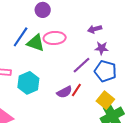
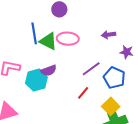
blue line: (21, 37) -> (34, 33), turned -50
purple star: (102, 48) -> (127, 52), moved
purple semicircle: (64, 92) -> (49, 71), moved

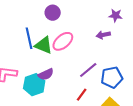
pink ellipse: (68, 39) -> (63, 41), turned -40
purple star: (127, 52) -> (116, 16), moved
blue pentagon: (114, 78) -> (112, 77), turned -30

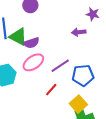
pink ellipse: (63, 41) -> (33, 62), moved
purple semicircle: (46, 74) -> (31, 43), moved

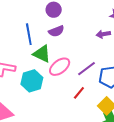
green triangle: (18, 37) -> (42, 54), moved
purple semicircle: (31, 43) -> (56, 31), moved

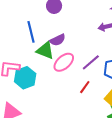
purple semicircle: (56, 31) -> (58, 40), moved
cyan hexagon: (32, 81) -> (25, 78), moved

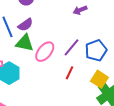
purple semicircle: (58, 40) -> (25, 25), moved

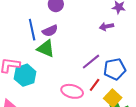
pink ellipse: (45, 52) -> (72, 91), moved, turned 55
red line: (69, 73) -> (95, 85), moved

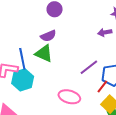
blue line: (32, 30) -> (22, 59), moved
red line: (95, 85) -> (102, 86), moved

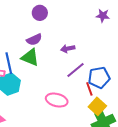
purple arrow: (105, 32) -> (68, 49), moved
red line: (102, 86) -> (89, 89), turned -56

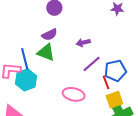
yellow square: (97, 106) -> (114, 100), turned 30

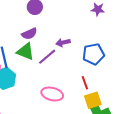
purple line: (92, 64) -> (47, 57), moved
blue pentagon: (115, 71) -> (93, 54), moved

